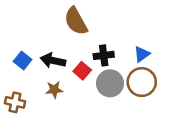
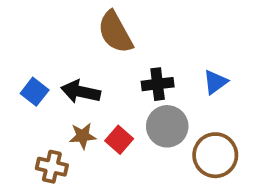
red square: (82, 71) -> (119, 140), moved
brown circle: (142, 82) -> (215, 155), moved
brown cross: (15, 102) -> (52, 167), moved

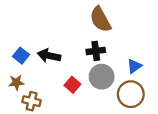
brown semicircle: (115, 32) -> (100, 19), moved
blue triangle: (215, 82) -> (134, 66), moved
brown star: (83, 136) -> (16, 82), moved

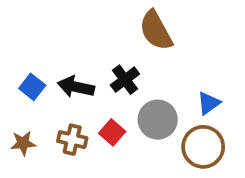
black cross: (96, 51) -> (125, 80), moved, turned -30
brown star: (16, 82) -> (23, 143), moved
brown cross: (32, 101) -> (72, 140), moved

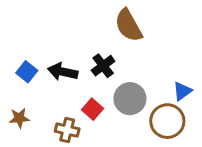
blue triangle: (209, 103) -> (182, 91), moved
brown cross: (72, 140) -> (67, 130), moved

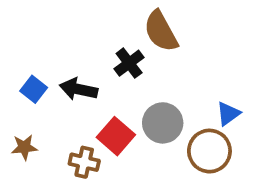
black cross: (103, 66) -> (129, 63), moved
red square: (93, 109) -> (116, 136), size x1.4

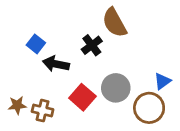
blue square: (34, 89) -> (36, 44), moved
brown cross: (84, 162) -> (43, 111), moved

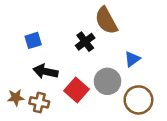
blue square: (36, 44) -> (33, 40), turned 35
black arrow: (56, 64) -> (46, 71), moved
blue triangle: (162, 81) -> (132, 59), moved

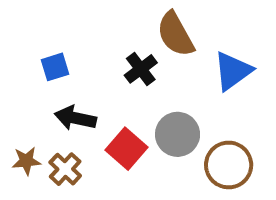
blue triangle: (132, 59) -> (233, 71), moved, size x1.5
brown cross: (39, 102) -> (65, 169), turned 30

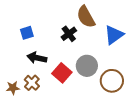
brown star: (26, 161) -> (13, 88), moved

